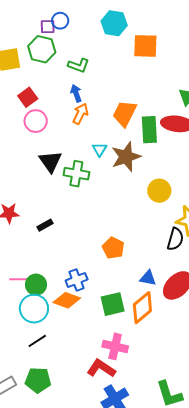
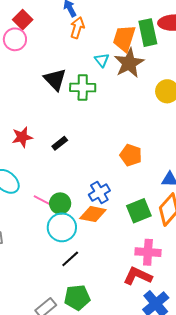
orange trapezoid: (125, 113) -> (124, 38), moved
pink circle: (36, 121) -> (15, 39), moved
pink line: (19, 279) -> (43, 201), turned 36

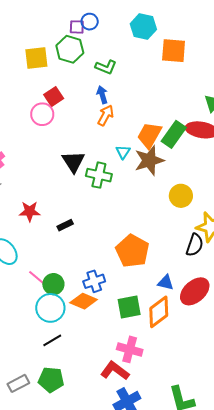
green rectangle: (148, 33) -> (174, 134), turned 36
orange pentagon: (131, 155) -> (132, 251), size x1.5

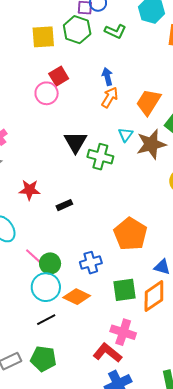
green L-shape: (106, 67) -> (115, 31), moved
orange trapezoid: (149, 135) -> (149, 102), moved
orange diamond: (84, 301) -> (77, 297), moved

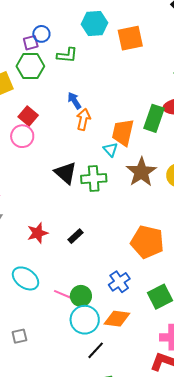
orange trapezoid: (149, 102) -> (123, 132), moved
brown star: (151, 144) -> (141, 172), moved

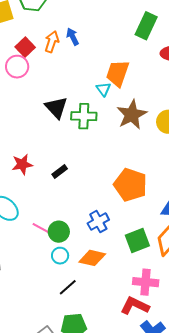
green rectangle: (154, 118) -> (146, 26), moved
orange arrow: (83, 119) -> (52, 42), moved
cyan circle: (85, 320) -> (60, 256), size x0.6

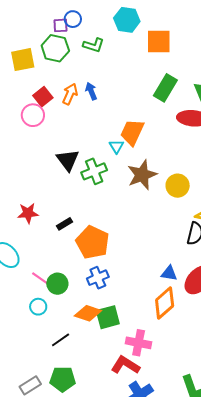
green cross: (84, 116) -> (94, 171), turned -30
orange pentagon: (130, 185) -> (93, 242), moved
green square: (137, 241) -> (108, 317), moved
cyan circle: (60, 256) -> (38, 307), moved

